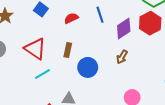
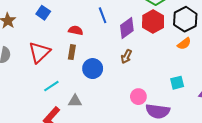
red semicircle: (71, 18) -> (76, 30), moved, turned 40
red triangle: (35, 49) -> (39, 52), turned 45
cyan line: (43, 74) -> (51, 86), moved

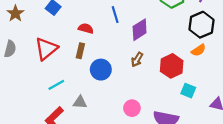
red hexagon: (153, 21) -> (172, 66), moved
cyan square: (177, 83) -> (188, 91), turned 32
pink circle: (138, 97) -> (132, 108), moved

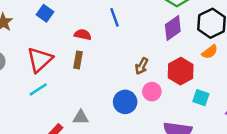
purple diamond: (140, 30) -> (173, 28), moved
blue circle: (101, 70) -> (125, 102), moved
cyan line: (56, 85) -> (38, 89), moved
pink circle: (132, 108) -> (152, 92), moved

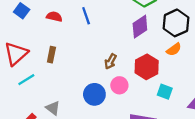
red semicircle: (83, 35) -> (54, 17), moved
cyan line: (38, 89) -> (26, 80), moved
gray triangle: (81, 117) -> (53, 108), turned 35

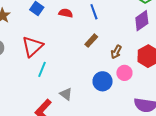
brown rectangle: (51, 55) -> (91, 41), moved, turned 32
cyan line: (26, 80) -> (42, 69), turned -35

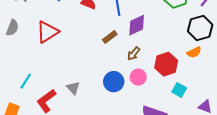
purple diamond: (142, 21) -> (137, 25), moved
cyan line: (42, 69) -> (26, 81), moved

